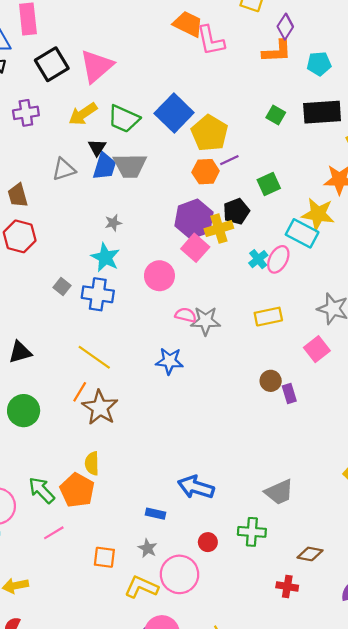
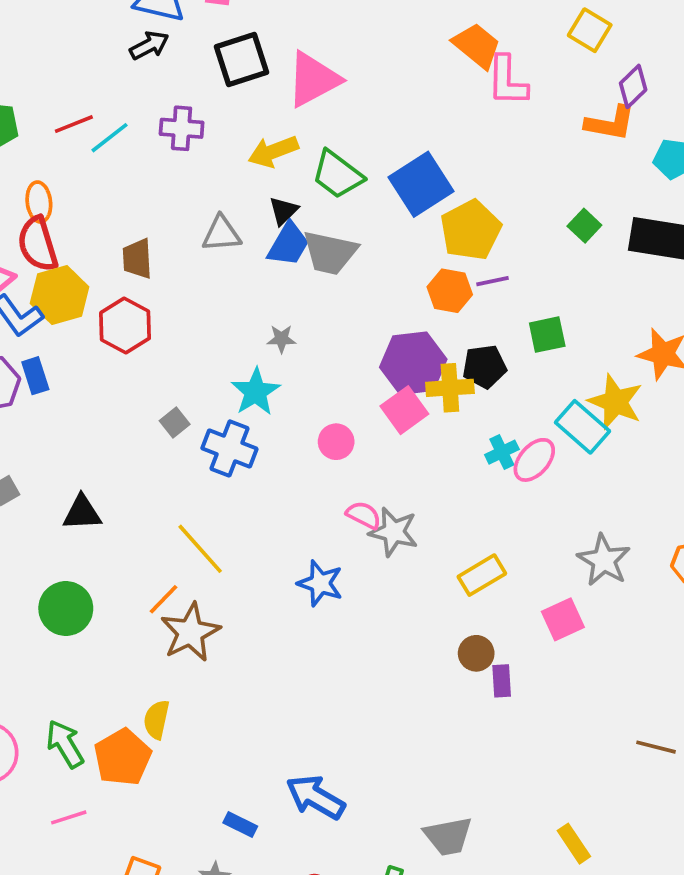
pink circle: (159, 276) -> (336, 442), size x0.7
yellow rectangle: (268, 317) -> (482, 575), moved, turned -32

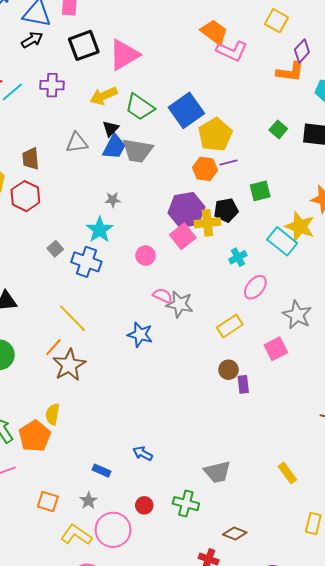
pink L-shape: (507, 81) -> (232, 51), turned -64
pink ellipse: (534, 460) -> (255, 287), moved
blue arrow: (316, 797) -> (143, 453), size x0.6

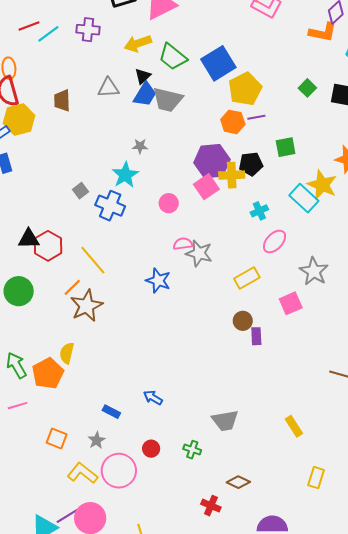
red hexagon: (25, 196) -> (48, 246), moved
pink semicircle: (163, 296) -> (183, 244), turned -36
green cross: (186, 504) -> (192, 450), size x0.7

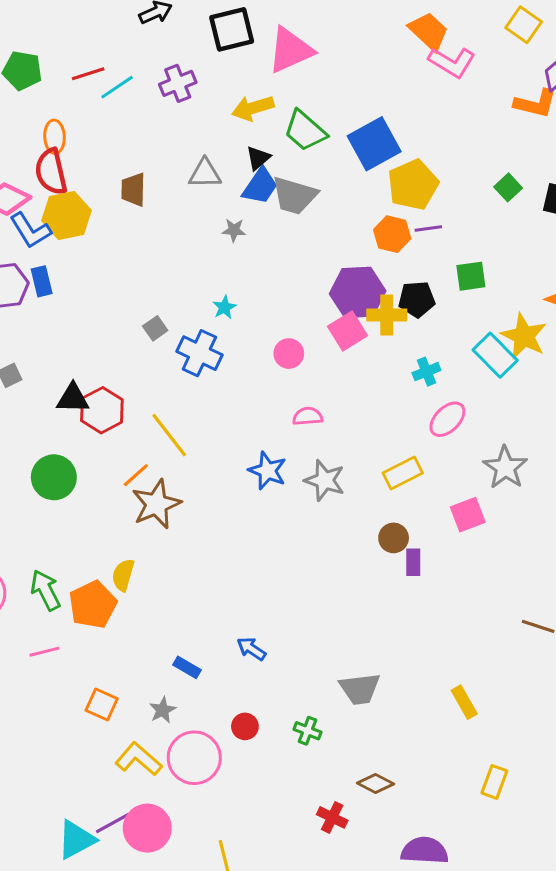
purple cross: (88, 30) -> (178, 83), turned -30
gray star: (140, 146) -> (234, 230), moved
cyan star: (125, 175) -> (224, 307), size x0.6
gray star: (199, 253) -> (325, 480), moved

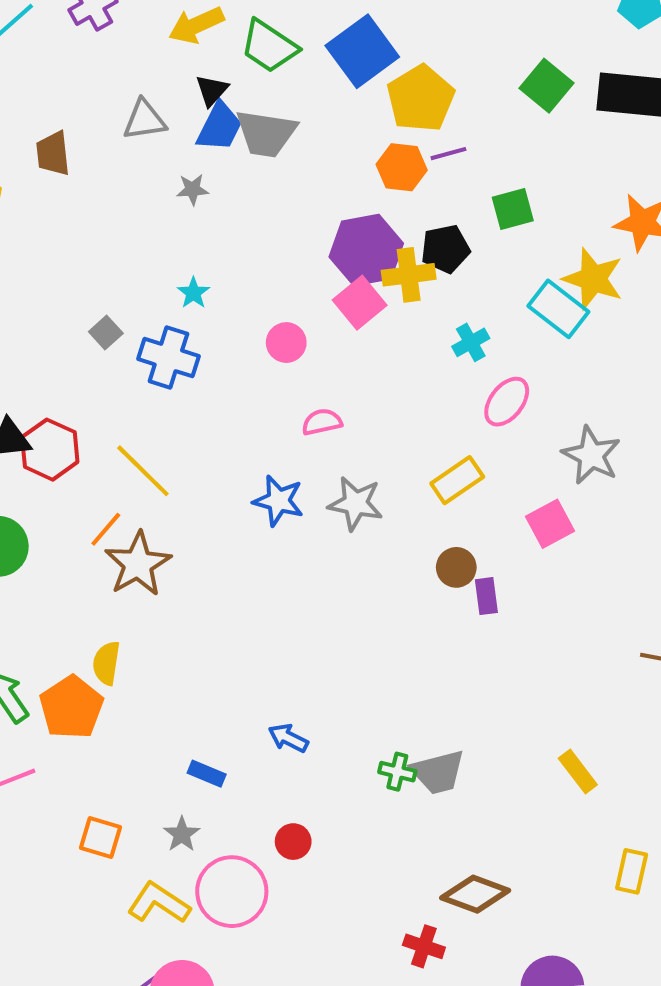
green square: (508, 187) -> (546, 86), size x1.4
green cross: (308, 731) -> (397, 772), moved
brown diamond: (376, 784) -> (475, 894), size x1.4

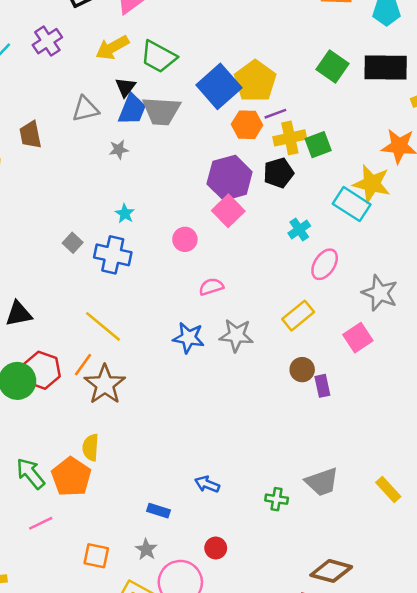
blue square: (362, 51) -> (219, 86), moved
yellow cross: (409, 275) -> (290, 138), moved
red hexagon: (50, 450) -> (42, 370), moved
gray trapezoid: (438, 772) -> (322, 482), moved

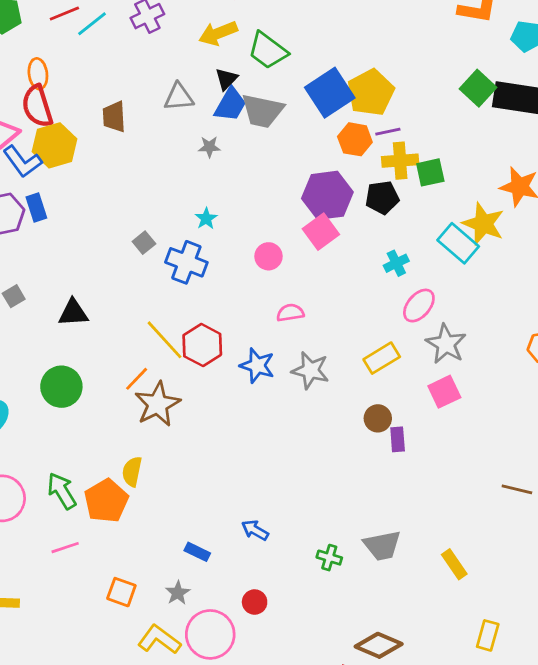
green square: (332, 66) -> (478, 88), moved
gray star: (380, 293) -> (446, 344), moved
red hexagon: (42, 370) -> (202, 345), moved

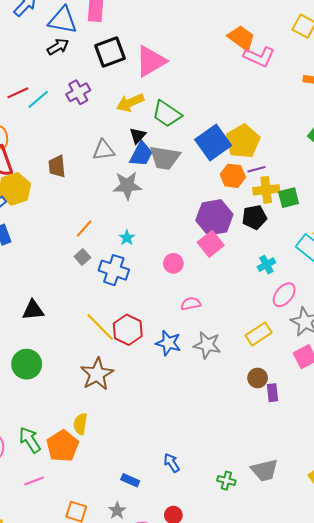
gray star: (209, 147) -> (127, 185), size x1.8
orange line: (137, 379) -> (84, 228), moved
blue arrow: (255, 530) -> (172, 463), turned 30

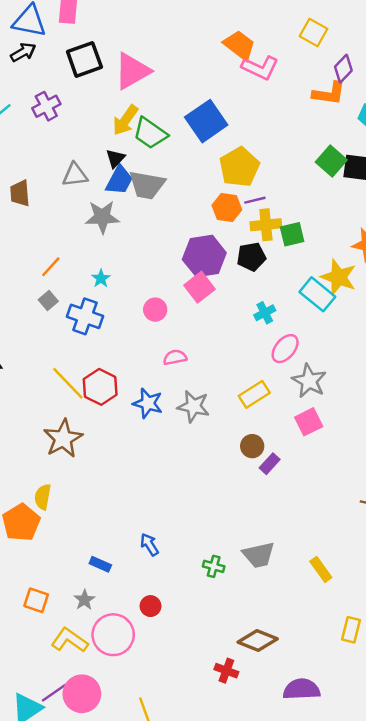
yellow arrow: (130, 103) -> (125, 120), moved, turned -32
blue square: (213, 143) -> (206, 121), moved
purple rectangle: (273, 393) -> (270, 464), turned 48

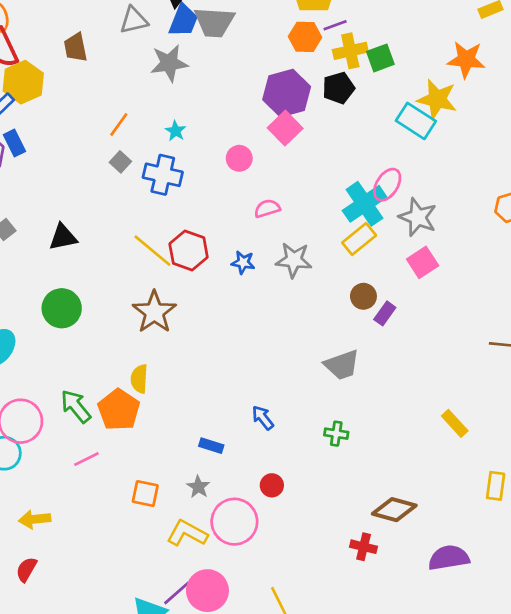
cyan cross: (265, 313) -> (365, 204), moved, size x1.8
blue star: (148, 403) -> (243, 262), size x0.7
gray trapezoid: (259, 555) -> (342, 365), moved

